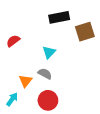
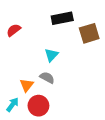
red semicircle: (13, 41) -> (14, 30), moved
red circle: (48, 100) -> (38, 106), moved

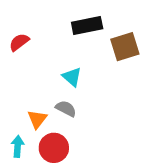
cyan triangle: (51, 55) -> (72, 77), turned -32
cyan arrow: (13, 105) -> (18, 146), turned -32

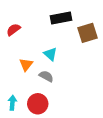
orange triangle: (37, 119) -> (26, 65), moved

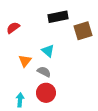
cyan arrow: (12, 103) -> (20, 100), moved
red circle: (38, 104) -> (46, 93), moved

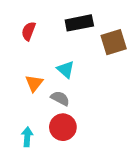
red semicircle: (13, 28) -> (29, 31), moved, turned -32

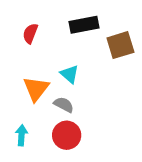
orange triangle: (34, 83) -> (36, 89), size x1.4
cyan arrow: (27, 137) -> (22, 135), moved

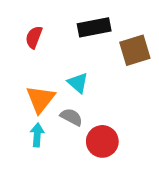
cyan arrow: (22, 135) -> (37, 135), moved
red circle: (67, 135) -> (102, 141), moved

